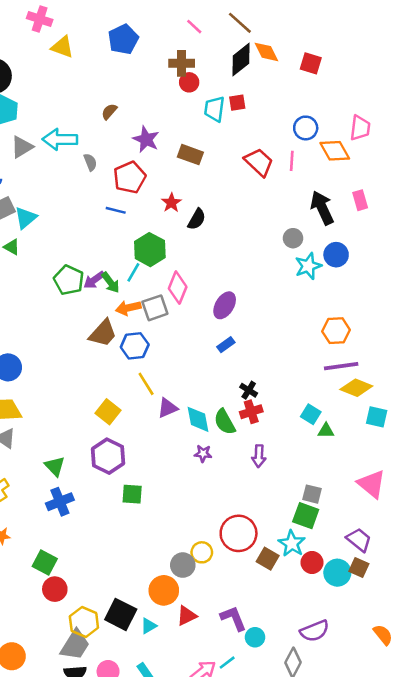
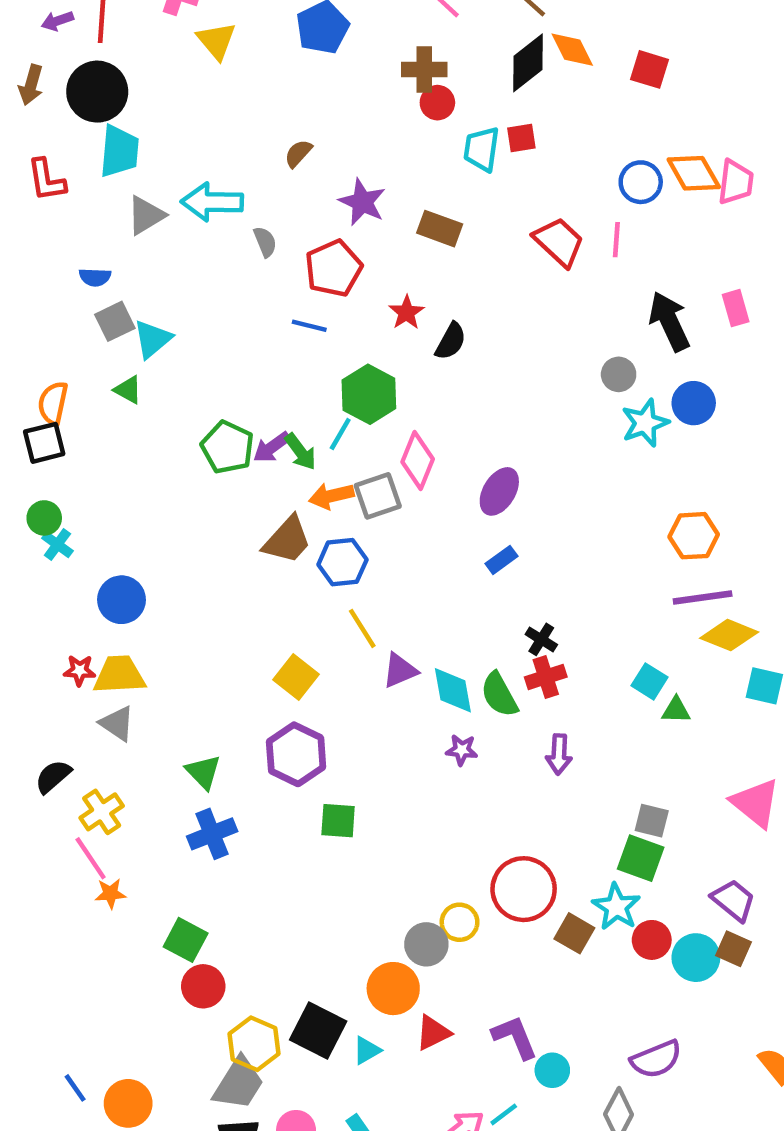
yellow triangle: (62, 47) -> (217, 41), turned 30
orange diamond: (335, 151) -> (694, 173), moved

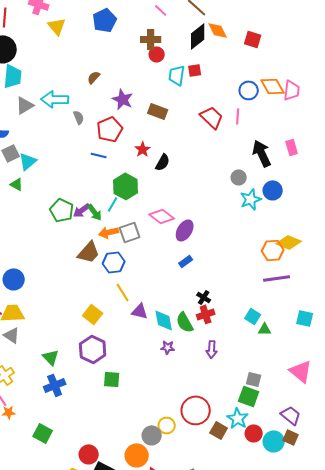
pink diamond: (418, 461) -> (162, 216), moved, turned -75
yellow diamond: (729, 635) -> (289, 242), moved
purple triangle: (400, 670) -> (140, 311), turned 36
red circle: (203, 986) -> (89, 454), moved

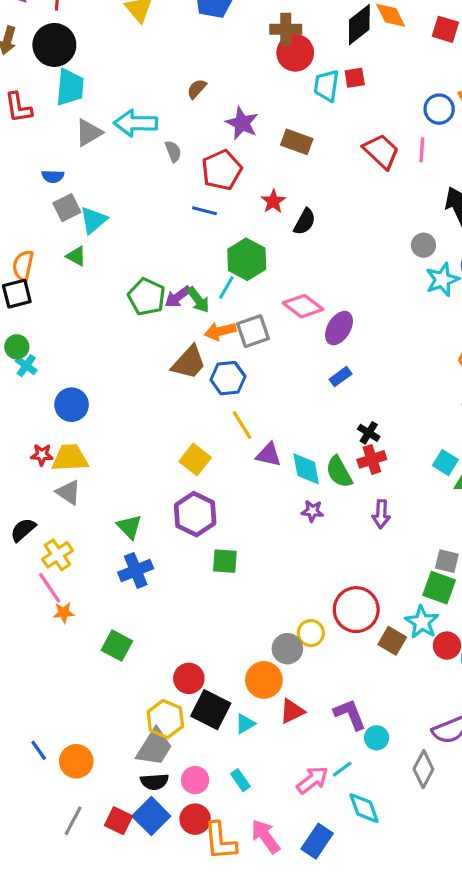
red circle: (157, 54) -> (295, 53), size x1.5

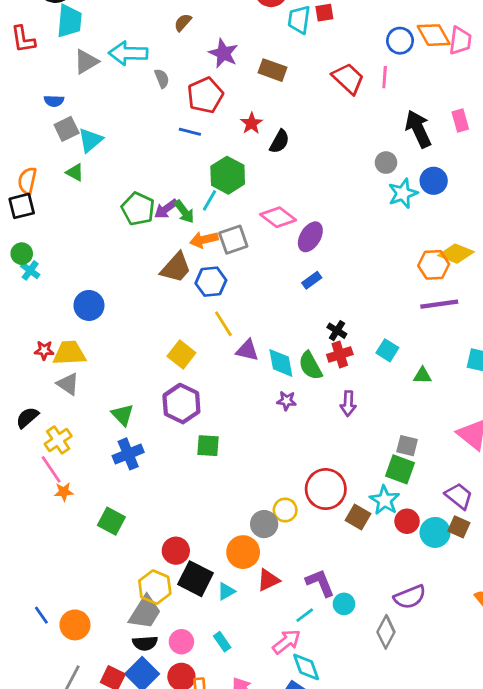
blue circle: (72, 405) -> (89, 305), moved
cyan square: (445, 463) -> (387, 350), moved
cyan line: (342, 769) -> (305, 615), moved
cyan diamond: (364, 808) -> (306, 667), moved

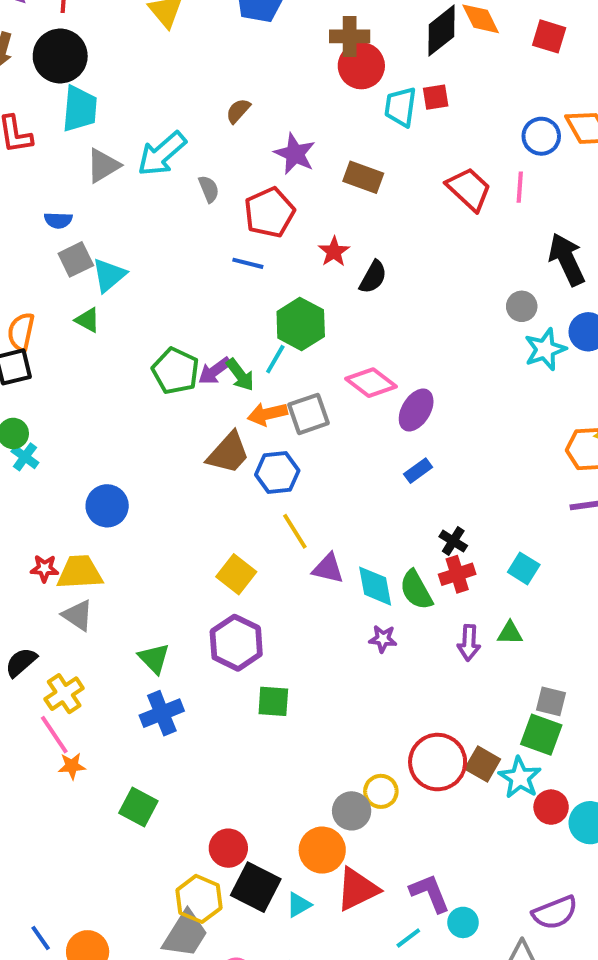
cyan arrow: (128, 53) -> (162, 154), turned -42
green triangle: (422, 376) -> (510, 633), moved
brown square: (358, 517) -> (483, 764), moved
red triangle: (268, 580) -> (357, 889), size x1.4

